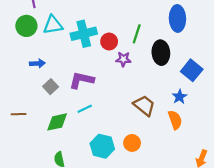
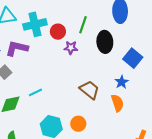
purple L-shape: (81, 80) -> (17, 48), moved

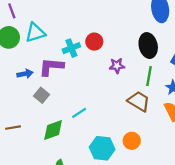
cyan cross: (35, 24) -> (71, 48), moved, size x0.7
green line: (83, 25) -> (149, 76), moved
purple star: (71, 48) -> (117, 66), moved

